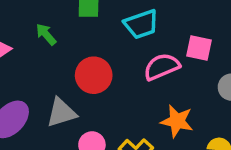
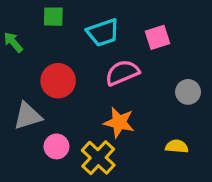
pink square: (199, 48) -> (158, 37), moved, turned -30
orange star: (177, 121) -> (119, 122), moved

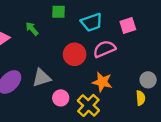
red circle: (58, 81) -> (75, 54), moved
gray circle: (188, 92) -> (148, 80), moved
yellow semicircle: (177, 146) -> (141, 98), turned 80

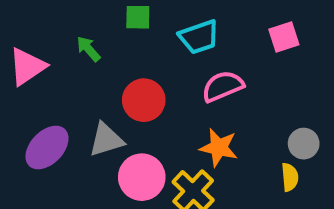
pink square: (128, 26) -> (284, 37), moved
red circle: (75, 54) -> (144, 100), moved
pink circle: (61, 98) -> (142, 177), size x1.5

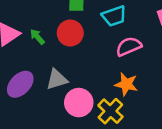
green arrow: (88, 49) -> (37, 37), moved
red circle: (144, 100) -> (70, 33), moved

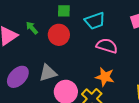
green arrow: (37, 37) -> (32, 28), moved
pink semicircle: (129, 46) -> (107, 46), turned 40

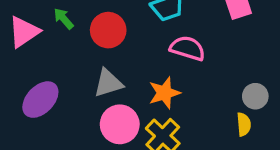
gray triangle: (48, 73) -> (108, 83), moved
orange star: (105, 77) -> (164, 93), moved, turned -30

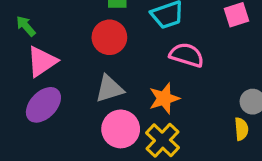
green arrow: (64, 19) -> (26, 26), moved
pink triangle: (24, 32) -> (42, 61), moved

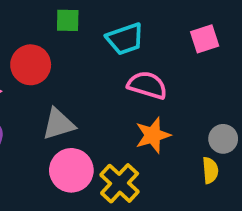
red circle: (109, 37) -> (31, 65), moved
orange star: (164, 98) -> (153, 135), moved

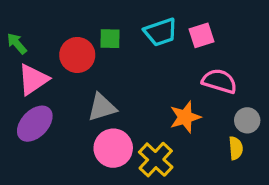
green square: (68, 20) -> (110, 39), moved
pink square: (205, 39) -> (201, 35), moved
pink semicircle: (147, 85) -> (219, 81), moved

